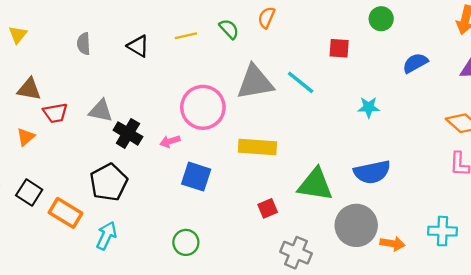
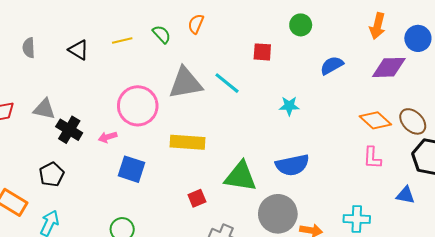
black pentagon: (109, 182) -> (52, 174), size x0.7

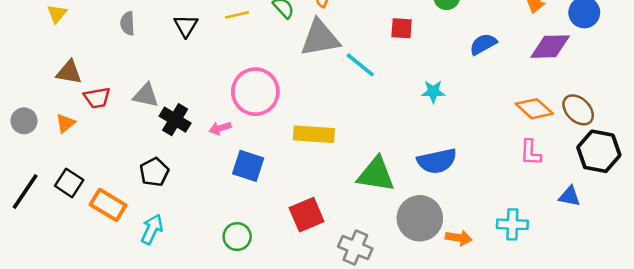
black triangle: (79, 50) -> (186, 26), turned 30
gray triangle: (185, 83) -> (320, 38), moved
red square: (197, 198) -> (307, 215), moved, size x1.6

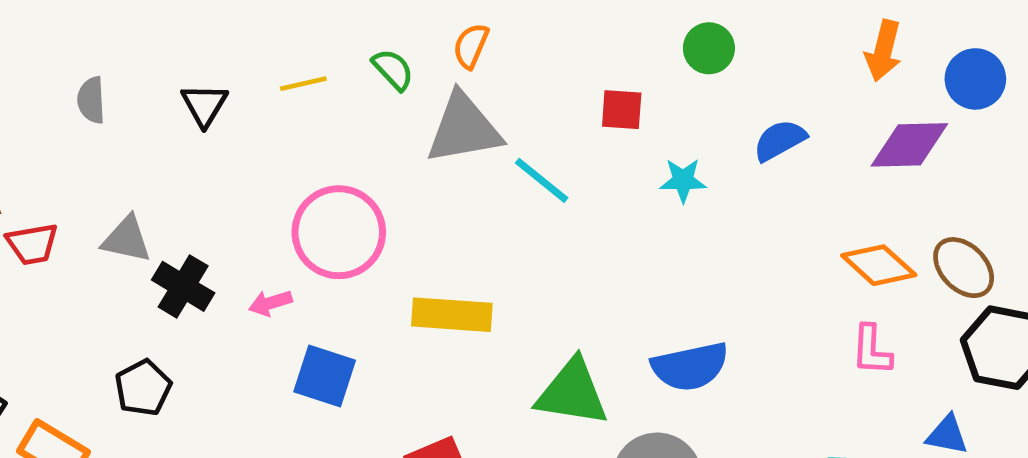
cyan star: (433, 92) -> (683, 180), moved

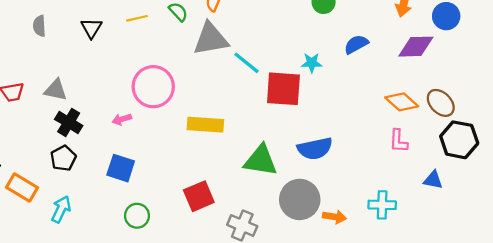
red square: (622, 110) -> (283, 89), moved, size x1.8
black cross: (183, 286) -> (69, 122), moved
blue square: (325, 376) -> (121, 168), moved

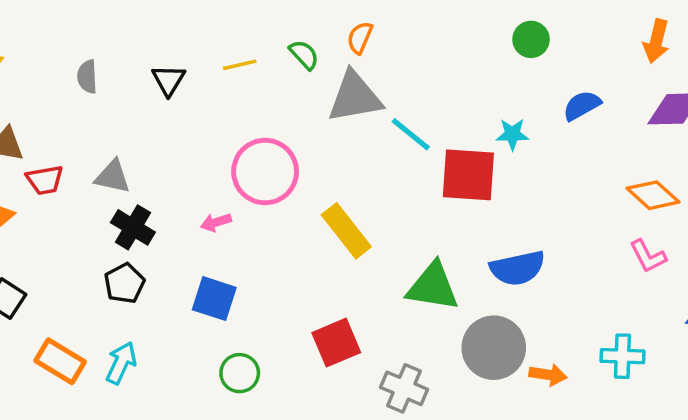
yellow rectangle: (205, 125) -> (346, 231), turned 48
pink L-shape: (398, 141) -> (648, 256), turned -30
orange rectangle: (22, 188) -> (60, 361), moved

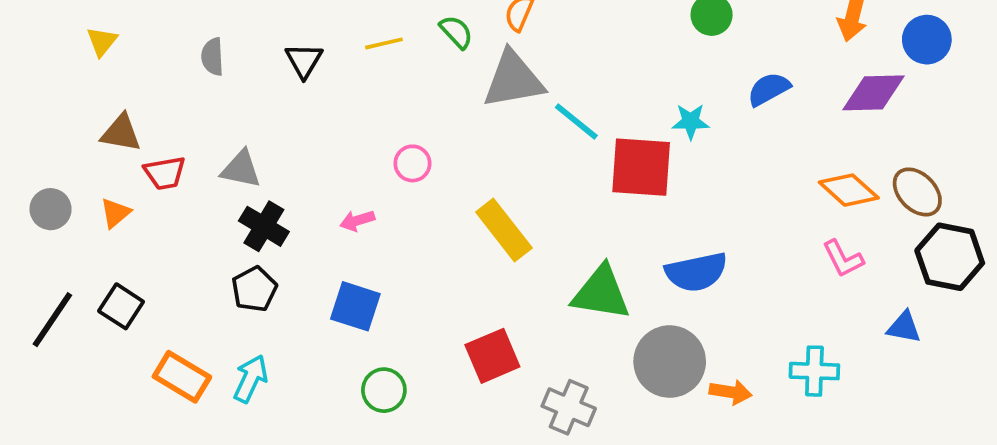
pink circle: (265, 172) -> (412, 163), size x0.5

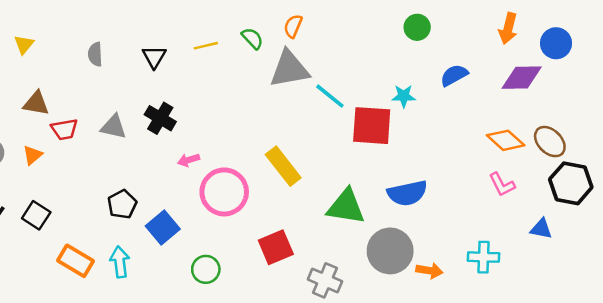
pink circle: (412, 163) -> (224, 192), moved, size x2.0
black cross: (264, 226) -> (160, 118), moved
blue square: (355, 306) -> (163, 228), moved, turned 32
cyan arrow: (251, 379) -> (120, 262), turned -32

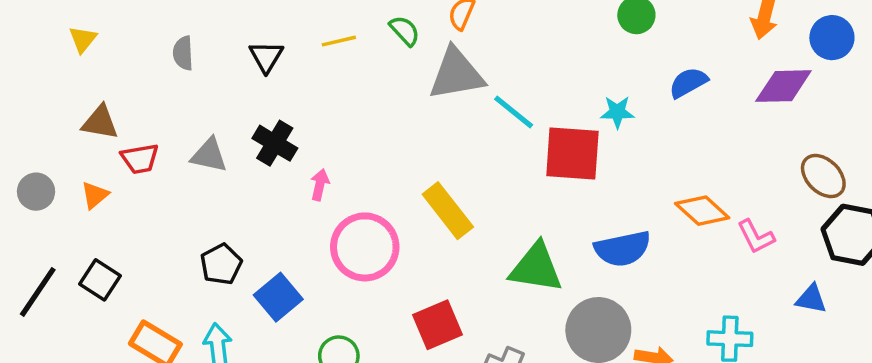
orange diamond: (506, 140) -> (702, 211), moved
pink arrow: (189, 160) -> (320, 185), moved, turned 120

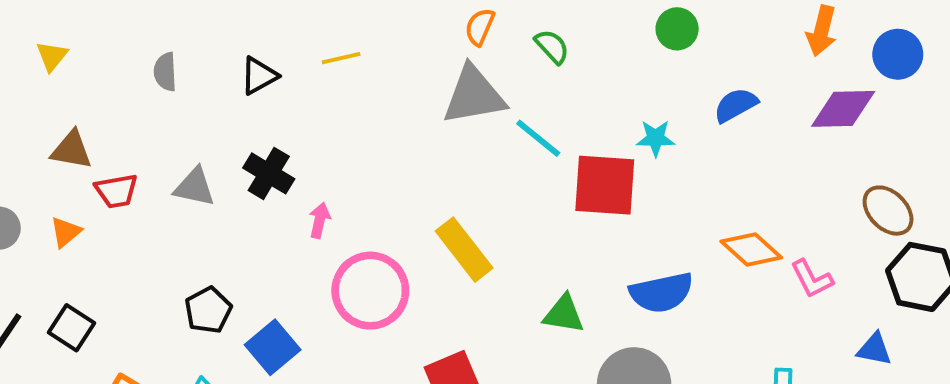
green semicircle: (405, 31) -> (552, 46), moved
black triangle: (266, 57) -> (259, 76), turned 30
green triangle: (536, 268) -> (564, 314), size x0.7

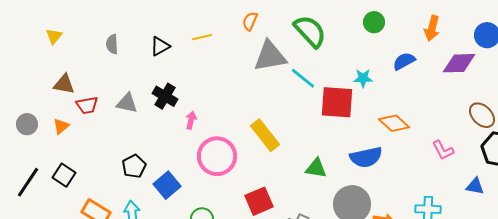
orange semicircle: (480, 27) -> (250, 21), moved
orange arrow: (822, 31) -> (432, 28), moved
green semicircle: (552, 46) -> (310, 31), size x1.8
orange diamond: (751, 250) -> (394, 123), moved

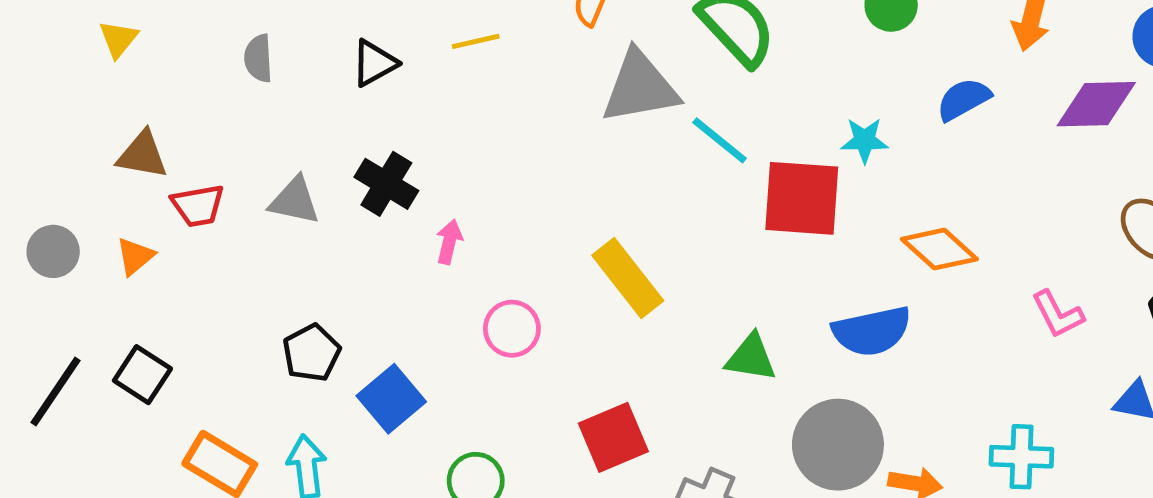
pink circle: (217, 156) -> (512, 329), size x0.6

